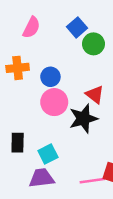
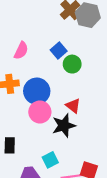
blue circle: (50, 77) -> (37, 91), size x1.6
cyan square: (48, 154) -> (50, 160), moved

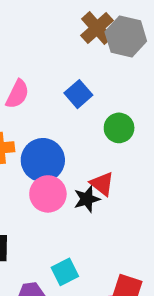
green circle: (72, 64) -> (119, 128), moved
black star: (64, 126) -> (87, 199), moved, size x0.7

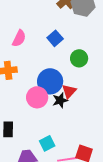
blue circle: (43, 160) -> (50, 81), moved
red triangle: (102, 184) -> (69, 91), turned 35

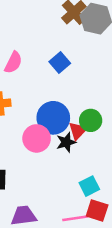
green circle: (79, 58) -> (91, 120), moved
cyan square: (47, 143) -> (89, 186), moved

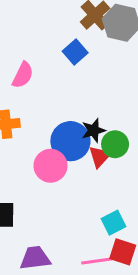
blue square: (60, 62) -> (75, 52), moved
black star: (66, 142) -> (94, 130), moved

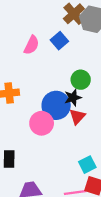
pink semicircle: (23, 75) -> (31, 45), moved
green circle: (115, 144) -> (81, 80), moved

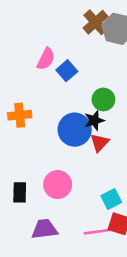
blue square: (59, 41) -> (67, 71), moved
pink circle: (42, 123) -> (58, 185), moved

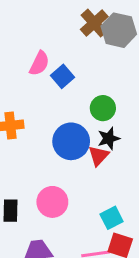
black star: (94, 120) -> (109, 138), moved

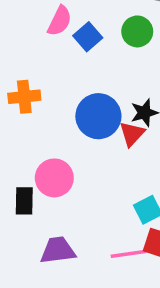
green circle: (103, 108) -> (137, 31), moved
pink circle: (52, 202) -> (54, 178), moved

